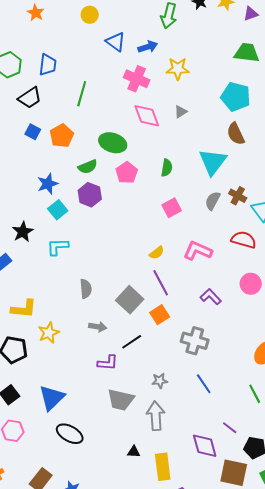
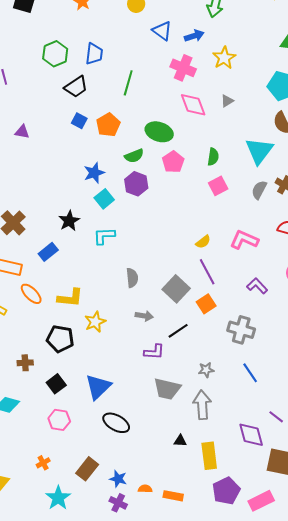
yellow star: (178, 69) -> (224, 58), turned -30
pink square: (172, 208) -> (218, 186), moved

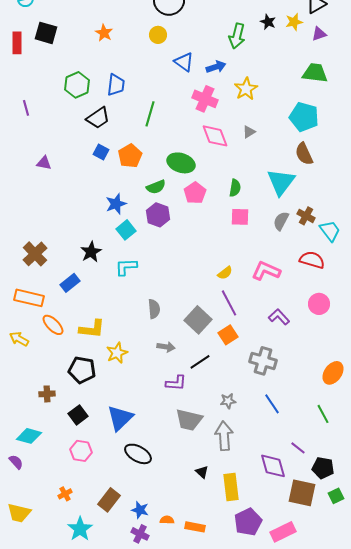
pink square: (218, 186) -> (240, 217), turned 30
black triangle: (180, 441) -> (202, 472), turned 40

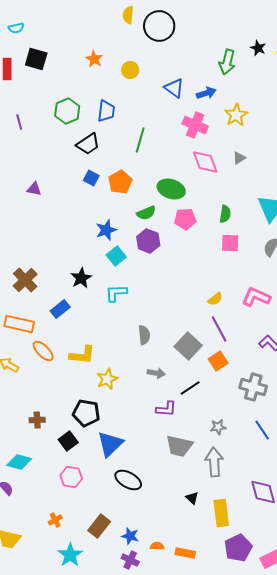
yellow circle: (158, 35) -> (130, 70), moved
purple line: (26, 108) -> (19, 122), moved
pink pentagon: (195, 193) -> (185, 219), turned 30
black pentagon: (82, 370) -> (86, 413), moved

